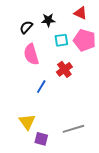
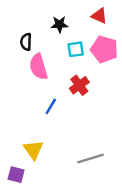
black semicircle: (26, 27) -> (26, 42), moved, turned -40
purple square: (41, 139) -> (16, 175), moved

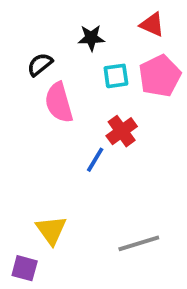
black semicircle: (26, 42) -> (40, 64), turned 49
pink pentagon: (104, 49) -> (160, 76), turned 30
blue line: (51, 106) -> (95, 160), moved

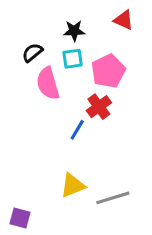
cyan square: (116, 76) -> (73, 59), moved
pink pentagon: (160, 76) -> (108, 71), moved
yellow triangle: (51, 230) -> (73, 185), moved, turned 44

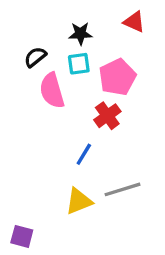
blue line: (77, 130) -> (84, 154), moved
gray line: (113, 198) -> (122, 189), moved

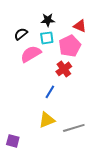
red triangle: (134, 22) -> (80, 26), moved
pink semicircle: (52, 91) -> (31, 54), turned 75
gray line: (122, 189) -> (74, 128), moved

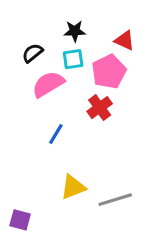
blue line: (50, 92) -> (56, 134), moved

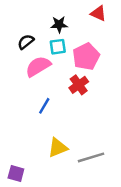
red triangle: (125, 40) -> (98, 13), moved

